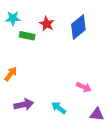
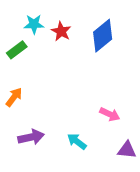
cyan star: (13, 18) -> (34, 24), moved
green rectangle: (27, 36) -> (17, 50), moved, turned -48

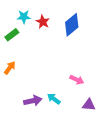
purple arrow: (31, 137) -> (33, 101), moved

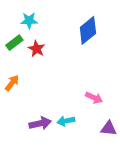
red star: (43, 22) -> (36, 49), moved
cyan arrow: (54, 99) -> (66, 121), turned -48

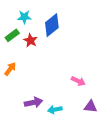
blue diamond: (88, 30) -> (52, 25), moved
cyan arrow: (66, 121) -> (55, 110), moved

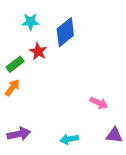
green rectangle: (12, 35) -> (15, 64), moved
purple arrow: (34, 102) -> (19, 134), moved

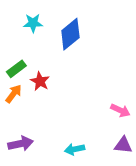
red star: (38, 51) -> (40, 81), moved
pink arrow: (99, 103) -> (120, 110), moved

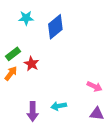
purple arrow: (21, 144) -> (33, 111), moved, turned 102
cyan arrow: (75, 149) -> (59, 106), moved

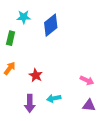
green rectangle: (13, 54) -> (11, 38), moved, turned -40
red star: (32, 64) -> (36, 75), moved

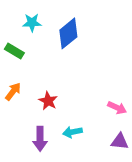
green rectangle: (11, 38) -> (14, 51), turned -72

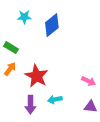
green rectangle: (14, 51) -> (11, 48), moved
red star: (48, 101) -> (37, 76), size x1.6

